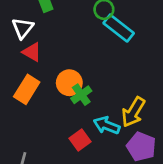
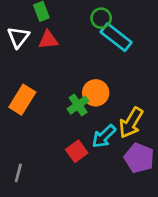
red triangle: (32, 52) -> (48, 40), moved, turned -36
orange circle: (69, 83) -> (96, 93), moved
cyan arrow: (107, 125) -> (104, 136), turned -65

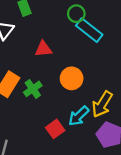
red triangle: (48, 40) -> (43, 49), moved
green cross: (78, 105) -> (33, 89), moved

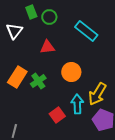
green circle: (76, 14) -> (49, 17), moved
cyan arrow: (79, 116) -> (77, 104), turned 132

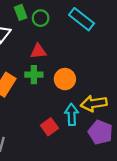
cyan rectangle: (86, 31) -> (82, 19), moved
green cross: (38, 81) -> (34, 75), moved, turned 35
yellow arrow: (97, 94) -> (94, 103), turned 50

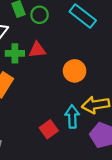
green cross: (34, 75) -> (15, 53), moved
orange circle: (65, 79) -> (75, 71), moved

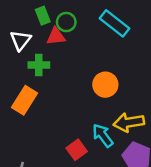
red triangle: (37, 50) -> (56, 36), moved
cyan arrow: (72, 116) -> (103, 135), turned -35

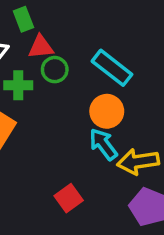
green circle: (66, 22) -> (55, 70), moved
cyan rectangle: (114, 23) -> (112, 68), moved
cyan arrow: (103, 135) -> (103, 144), moved

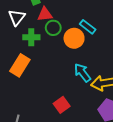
cyan rectangle: (112, 68) -> (88, 27), size x0.7
orange circle: (107, 111) -> (74, 38), moved

